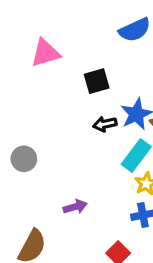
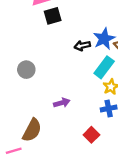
black square: (97, 81) -> (53, 16), moved

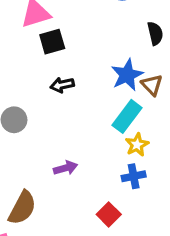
black arrow: (82, 46) -> (62, 85), moved

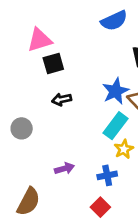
blue cross: (134, 176) -> (107, 175), moved

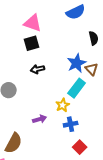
pink triangle: (40, 40) -> (33, 23), moved, turned 36
yellow star: (124, 149) -> (63, 105), moved
red square: (100, 207) -> (80, 147), moved

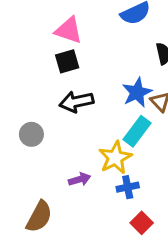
black arrow: (38, 69) -> (76, 102), size x1.5
yellow star: (63, 105) -> (115, 158), size x1.5

